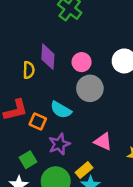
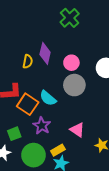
orange square: (38, 121) -> (28, 104), size x1.5
purple star: (59, 144) -> (42, 126), turned -30

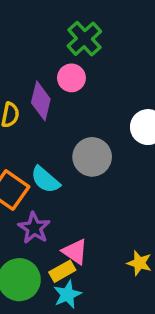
pink circle: (71, 63) -> (71, 78), moved
pink triangle: (77, 130) -> (75, 252), moved

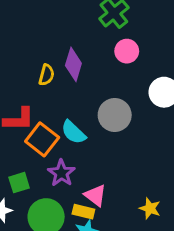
pink circle: (71, 78) -> (127, 51), moved
yellow rectangle: (62, 271) -> (83, 212), turned 40

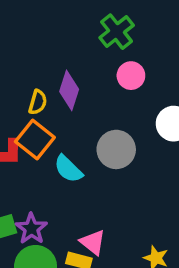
orange square: (42, 139) -> (35, 139), moved
purple star: (61, 173) -> (31, 229), moved

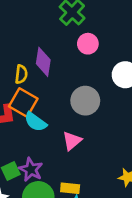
cyan semicircle: (68, 169) -> (35, 122), moved
pink triangle: (93, 242) -> (72, 141), moved, turned 50

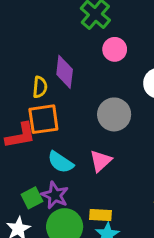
orange square: (23, 102) -> (43, 119), turned -36
cyan semicircle: (35, 122) -> (61, 162), moved

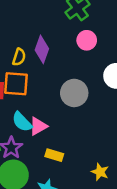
pink triangle: (101, 161) -> (38, 126), moved
yellow rectangle: (100, 215) -> (54, 155), moved

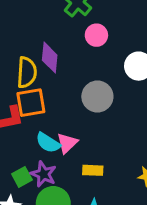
yellow semicircle: (19, 57) -> (27, 72), size x1.5

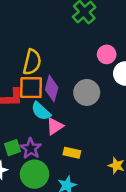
pink circle: (96, 35) -> (107, 54), moved
purple diamond: (50, 58) -> (52, 89), moved
cyan semicircle: (48, 143) -> (41, 111), moved

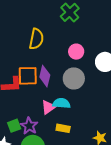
pink circle: (107, 54) -> (76, 52), moved
yellow semicircle: (32, 62) -> (36, 39), moved
cyan semicircle: (41, 111) -> (61, 103), moved, turned 144

